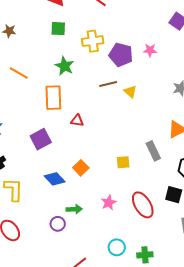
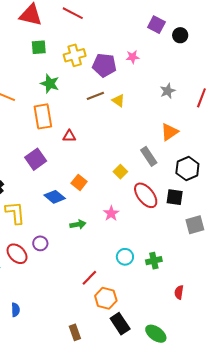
yellow square: (123, 162) -> (120, 172), turned -32
red ellipse: (143, 205) -> (146, 195), moved
purple circle: (58, 224) -> (40, 243), moved

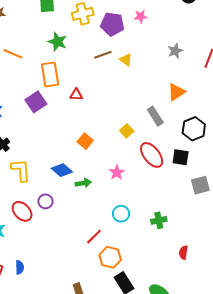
purple square: (36, 159) -> (36, 102), moved
blue diamond: (55, 197) -> (62, 170), moved
cyan circle: (125, 257) -> (121, 214), moved

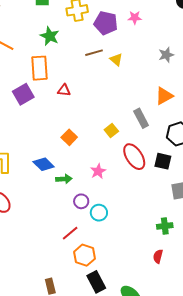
purple circle: (45, 201) -> (81, 201), moved
green cross: (159, 220) -> (165, 226), moved

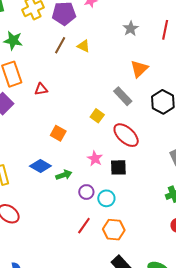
brown line: (94, 53) -> (60, 45), turned -30
black square: (163, 161) -> (118, 167), moved
orange hexagon: (84, 255) -> (114, 230), moved

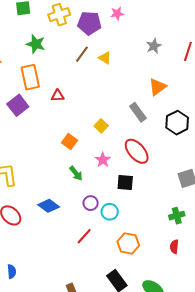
yellow square: (97, 116) -> (101, 126), moved
pink star: (95, 159) -> (103, 160), moved
blue diamond: (40, 166) -> (49, 206), moved
green arrow: (64, 175) -> (76, 173), moved, turned 63
orange hexagon: (114, 230) -> (128, 243), moved

